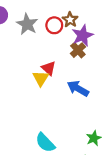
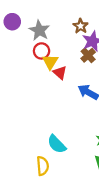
red circle: (54, 25) -> (42, 51), moved
yellow triangle: (41, 78) -> (50, 62), moved

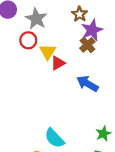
red circle: (42, 51) -> (28, 40), moved
red triangle: (60, 73) -> (58, 63), turned 48

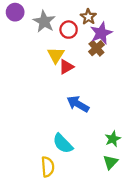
red circle: (28, 40) -> (69, 30), moved
blue arrow: (87, 84) -> (78, 104), moved

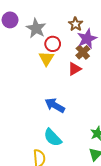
red circle: (69, 30) -> (53, 44), moved
red triangle: (66, 67) -> (75, 69), moved
blue arrow: (78, 104) -> (55, 105), moved

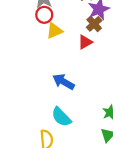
red circle: (53, 44) -> (44, 15), moved
yellow triangle: (46, 58) -> (54, 31), turned 35

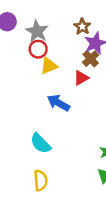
blue arrow: (64, 82) -> (58, 103), moved
cyan semicircle: (61, 117) -> (41, 143), moved

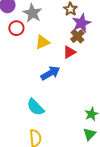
red circle: (38, 49) -> (16, 28), moved
blue arrow: (58, 103) -> (50, 73), turned 120

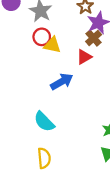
red circle: (16, 28) -> (42, 37), moved
yellow triangle: (42, 42) -> (52, 45), turned 35

